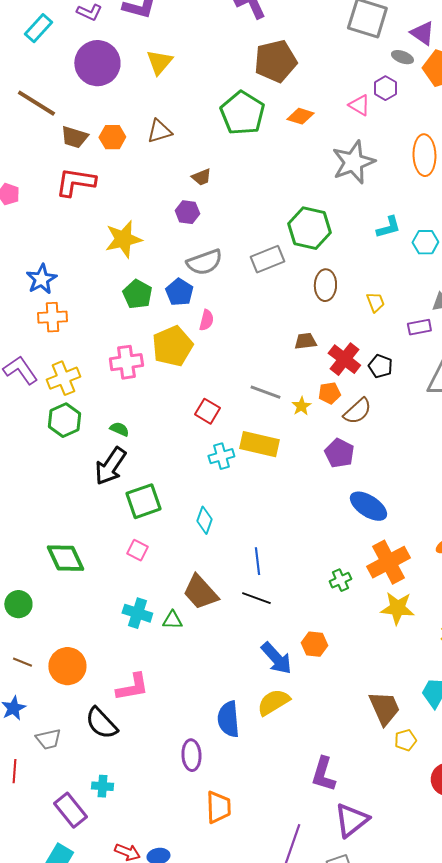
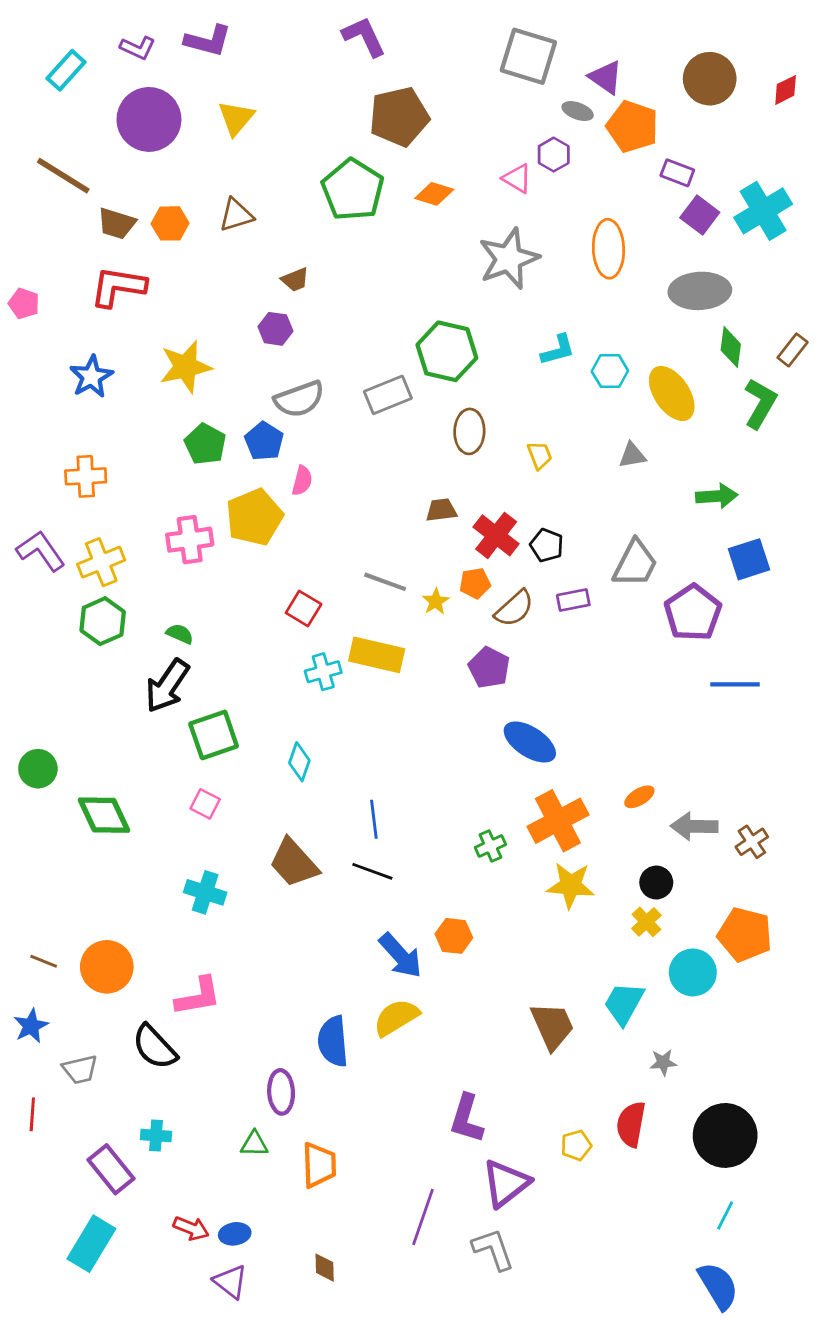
blue star: (41, 279) -> (91, 377), moved
purple rectangle: (419, 327) -> (573, 600), moved
green circle: (18, 604) -> (38, 769), moved
green triangle: (172, 620) -> (254, 1144), moved
yellow pentagon: (405, 740) -> (576, 1145), moved

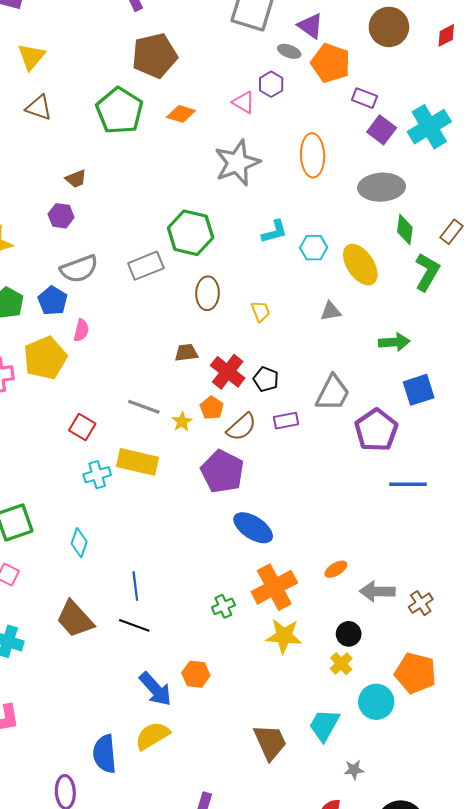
brown triangle: (236, 215) -> (39, 108), moved, turned 36
orange pentagon: (475, 583) -> (212, 408), turned -30
purple pentagon: (489, 668) -> (222, 472), size x1.4

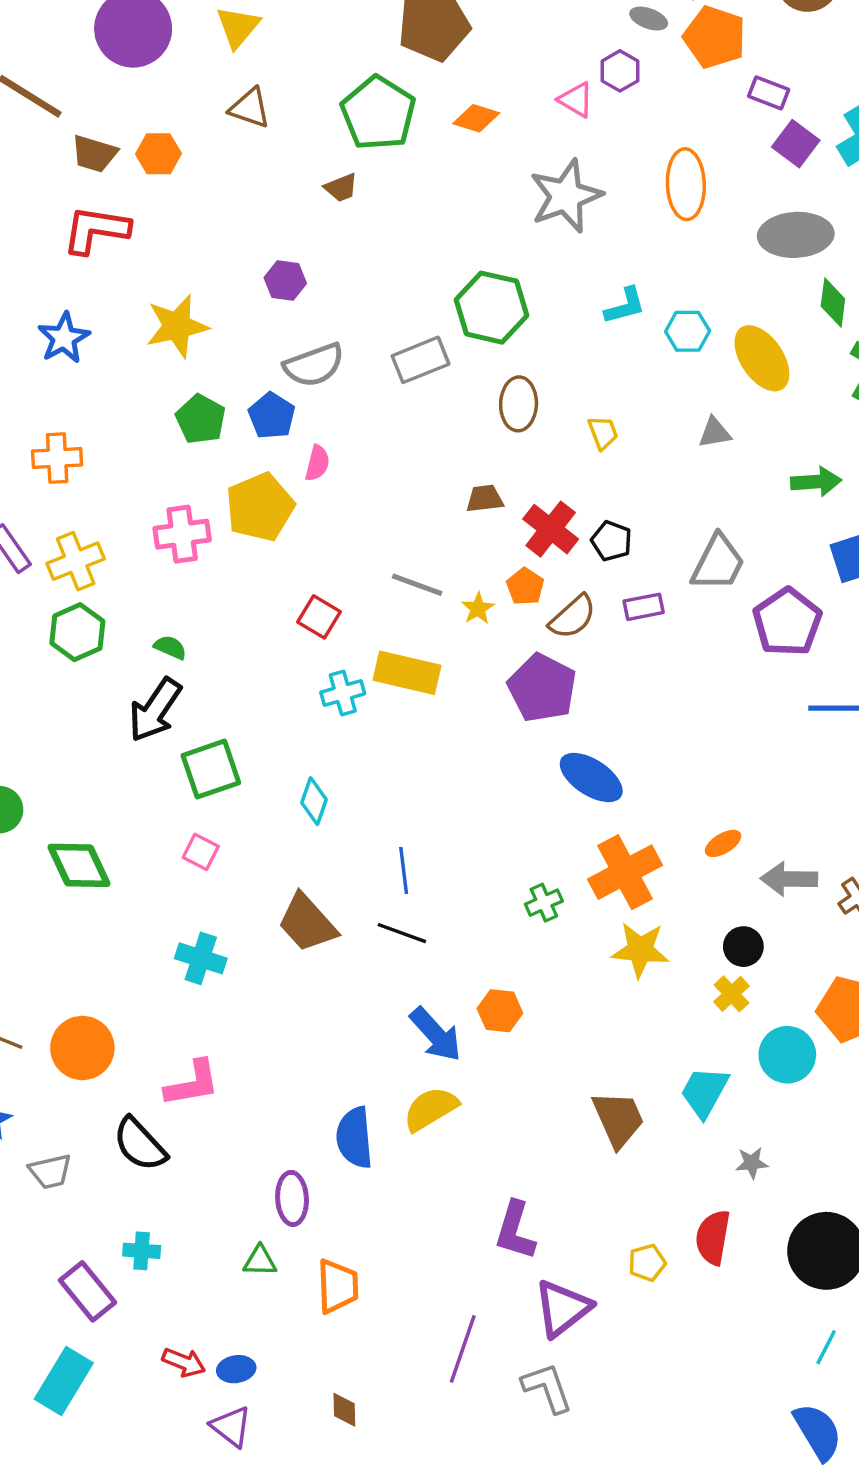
brown trapezoid: (76, 179) -> (341, 188), moved

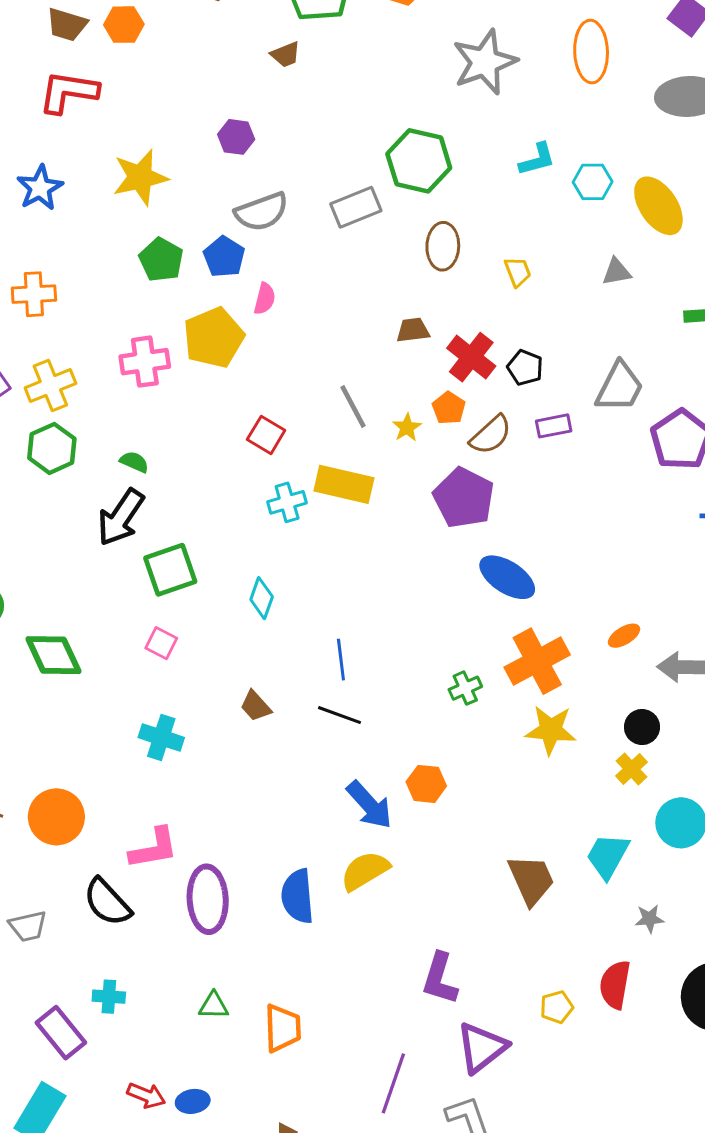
gray line: (417, 585) -> (353, 407), turned 42
brown trapezoid: (307, 923) -> (256, 706), size x0.6
purple ellipse: (292, 1198) -> (208, 899), moved, size x1.4

